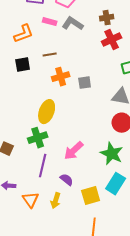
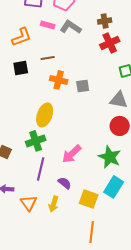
orange cross: (61, 77) -> (59, 80), turned 30
yellow square: (91, 196) -> (89, 199), turned 36

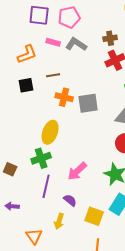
gray square: (83, 86) -> (88, 103), size x1.5
orange triangle: (29, 203) -> (34, 236), moved

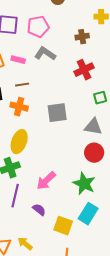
brown cross: (110, 38) -> (82, 37), moved
pink rectangle: (53, 42) -> (18, 60), moved
orange cross: (64, 97) -> (19, 107), moved
yellow arrow: (59, 221) -> (25, 244), moved, turned 112

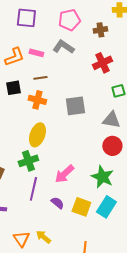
pink pentagon: (38, 27) -> (69, 20), moved
yellow square: (63, 226) -> (81, 207), moved

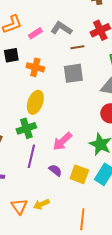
gray L-shape: (63, 47) -> (61, 28), moved
pink rectangle: (36, 53) -> (35, 33), moved, turned -48
brown line: (40, 78) -> (77, 47), moved
yellow arrow: (43, 237) -> (41, 204), turned -63

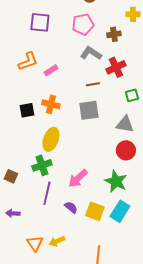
gray L-shape: (61, 28) -> (91, 53), moved
black square: (11, 55) -> (27, 110), moved

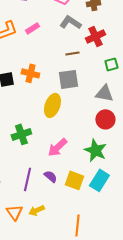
pink rectangle: (51, 70) -> (32, 28), moved
yellow ellipse: (51, 139) -> (52, 105), moved
purple line: (47, 193) -> (27, 179), moved

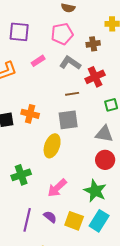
pink rectangle: (32, 28) -> (38, 61), moved

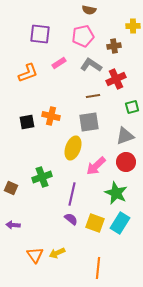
gray triangle: (104, 134) -> (125, 136), turned -30
pink arrow: (57, 188) -> (96, 166), moved
purple line: (27, 220) -> (72, 194), moved

